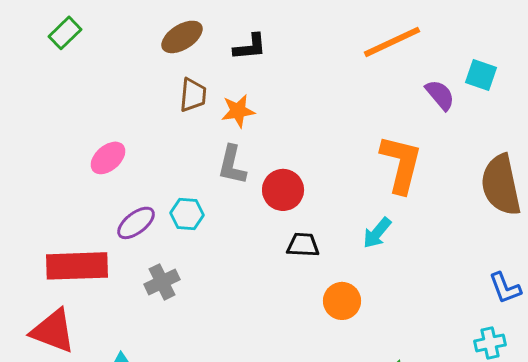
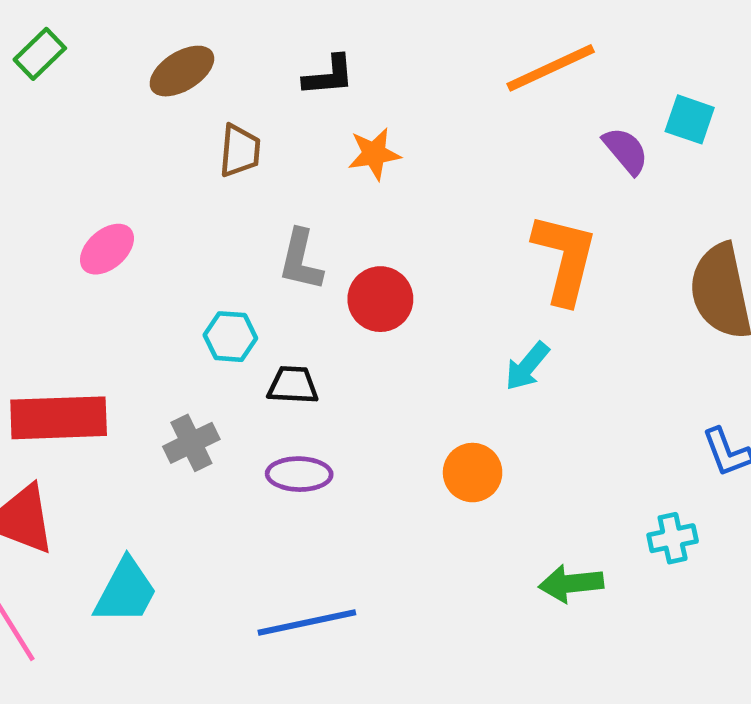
brown ellipse: (182, 37) -> (182, 71), moved
orange star: (238, 111) -> (374, 154), moved
purple ellipse: (136, 223) -> (299, 474), moved, turned 39
black trapezoid: (303, 245) -> (293, 385), moved
cyan cross: (490, 343) -> (673, 538), moved

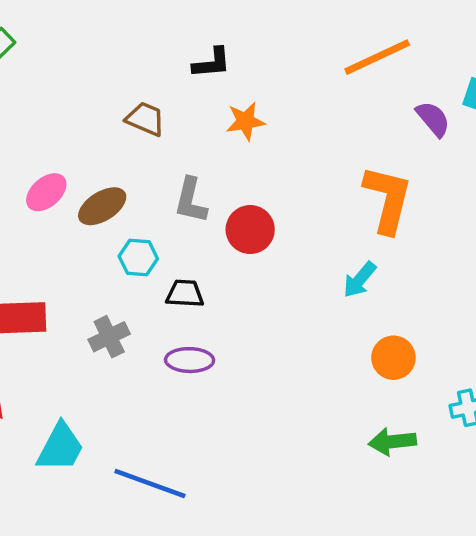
brown ellipse: (182, 71) -> (102, 206), moved
brown trapezoid: (240, 151) -> (145, 119), turned -72
orange circle: (473, 473) -> (393, 358), moved
blue line: (307, 623) -> (150, 484), moved, turned 32

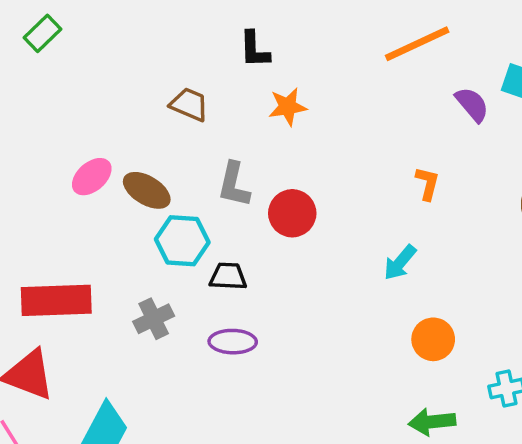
black L-shape: (212, 63) -> (254, 49), turned 93
orange L-shape: (388, 199) -> (427, 183), size x0.5
brown ellipse: (102, 206) -> (147, 190), turned 63
cyan hexagon: (138, 257) -> (182, 241), size x1.4

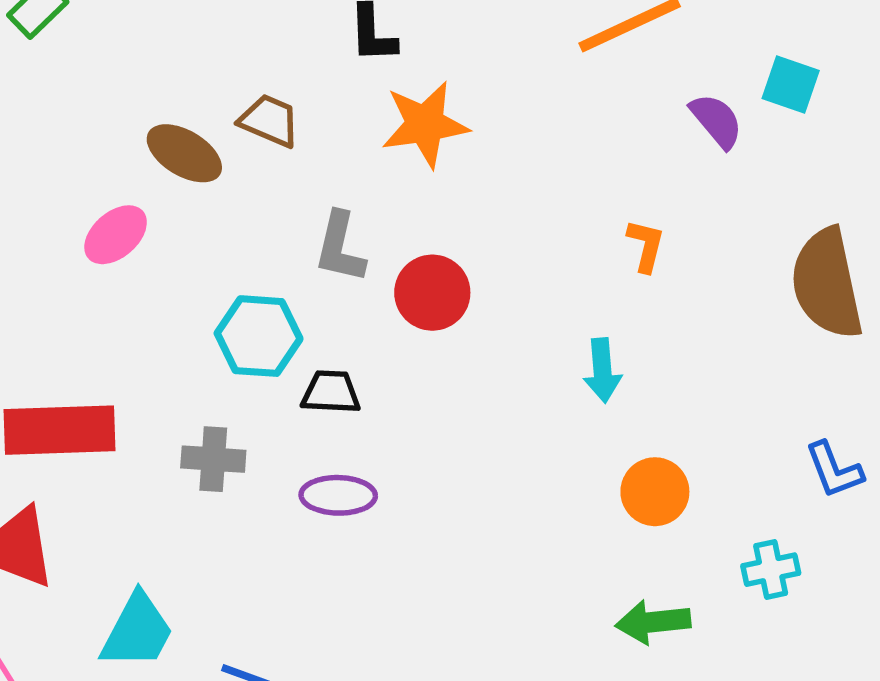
orange star: (288, 107) -> (425, 124), size x1.4
brown ellipse: (147, 190) -> (184, 153), moved
cyan arrow: (400, 263) -> (602, 370), turned -45
gray cross: (154, 319) -> (213, 459), turned 30

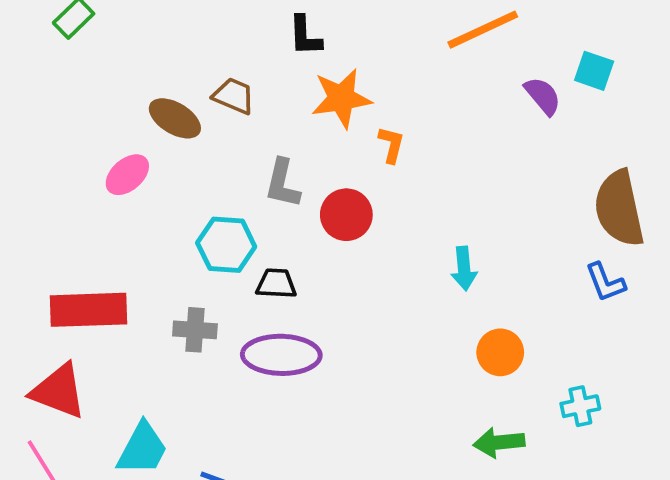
orange L-shape: (646, 246) -> (391, 145), moved
blue L-shape: (834, 470) -> (605, 282), moved
purple ellipse: (338, 495) -> (281, 355), size x1.5

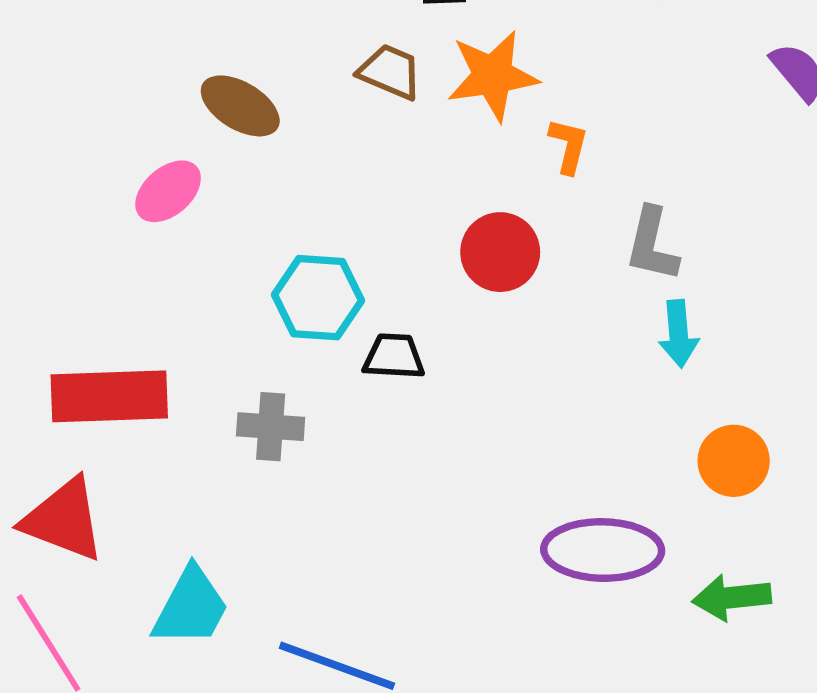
brown trapezoid: (234, 96) -> (390, 72), moved
gray L-shape: (283, 183) -> (652, 244), moved
purple ellipse: (281, 355) -> (603, 550), moved

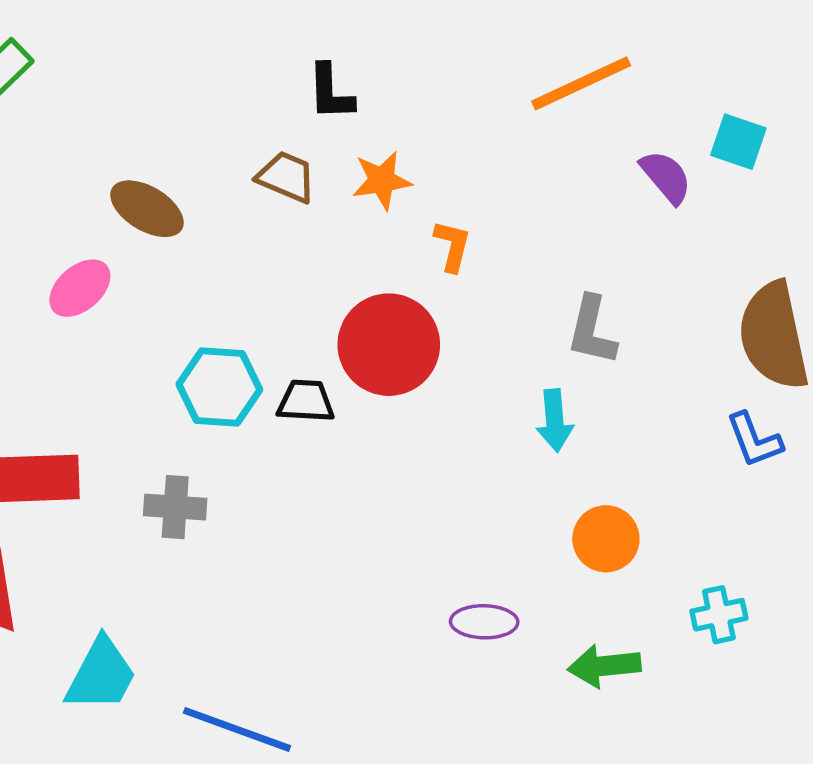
orange star: (493, 76) -> (382, 180), size x0.7
gray L-shape: (652, 244) -> (592, 331), moved
red circle: (500, 252) -> (389, 345), size x1.4
black trapezoid: (394, 356) -> (306, 401), moved
purple ellipse: (603, 550) -> (484, 622), size x0.6

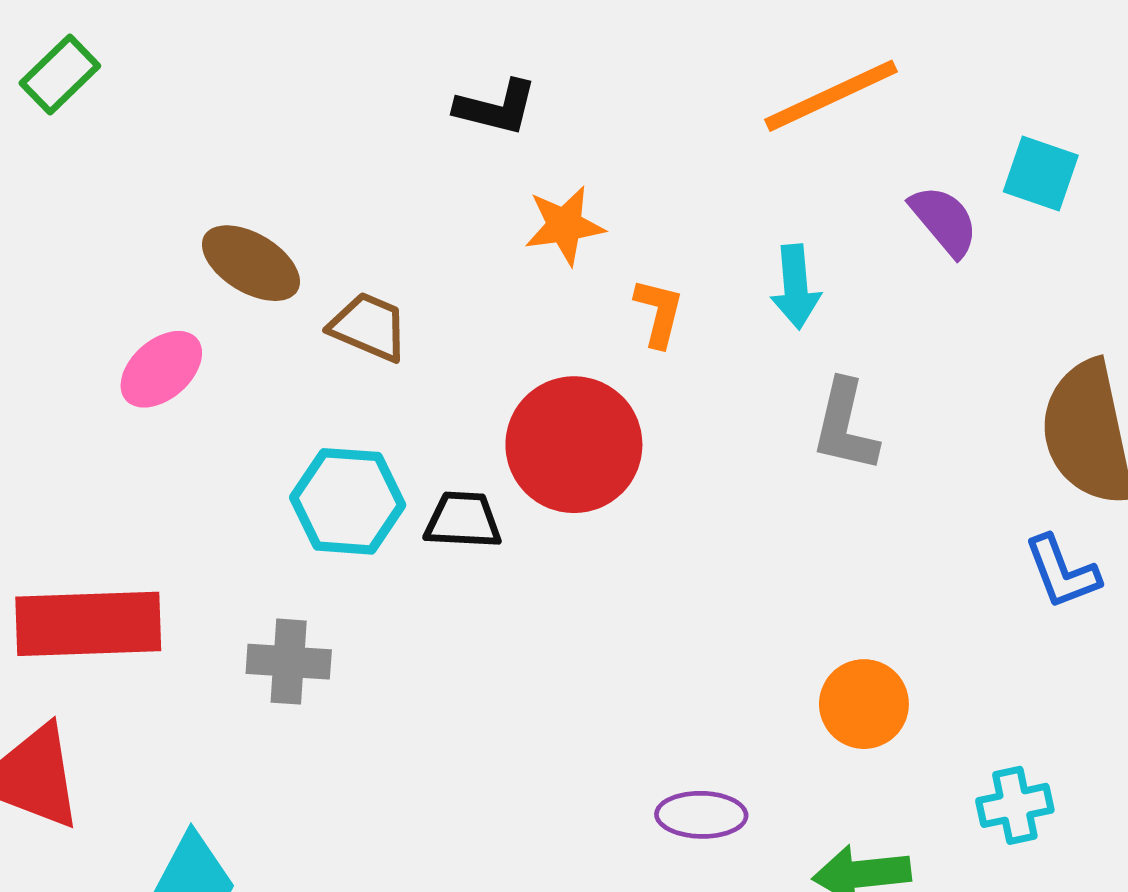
black L-shape: (331, 92) -> (496, 108), turned -74
brown trapezoid: (286, 177) -> (369, 327), moved
cyan arrow: (555, 421) -> (796, 287), moved

